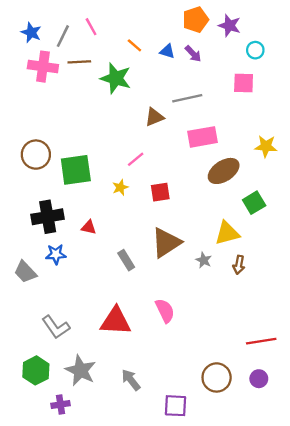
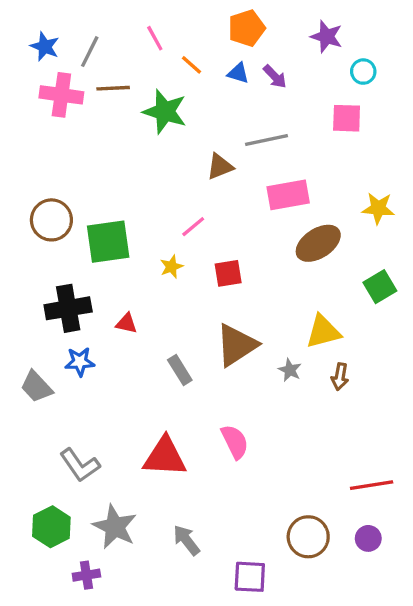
orange pentagon: (195, 20) -> (247, 28), moved
pink line: (91, 27) -> (155, 38), moved
green square: (254, 203) -> (380, 287), moved

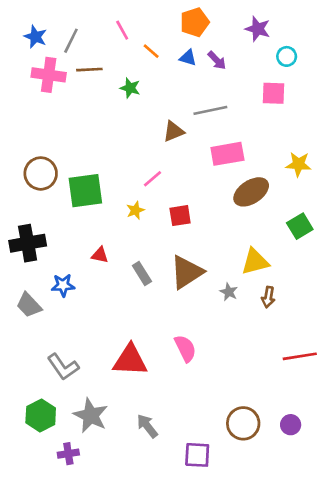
green star: (165, 112) -> (130, 88), size x0.6
black cross: (68, 308) -> (28, 243), moved
gray rectangle: (180, 370) -> (142, 273), moved
red line: (372, 485) -> (300, 356), moved

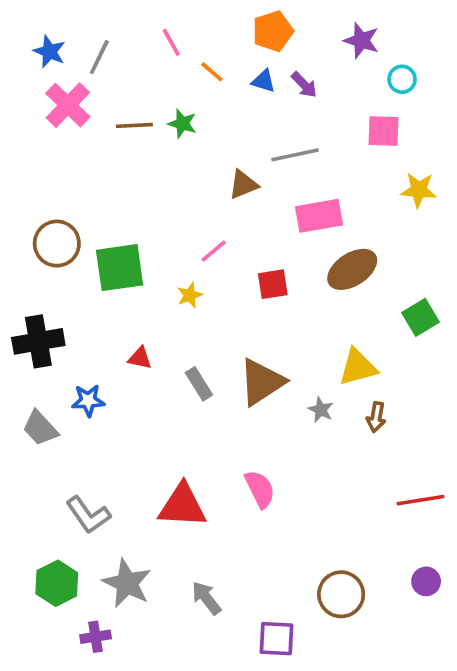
brown line: (89, 70) -> (134, 125), moved
pink cross: (49, 75) -> (68, 105), turned 36
yellow star: (298, 164) -> (419, 190), moved
red square: (180, 216) -> (273, 284), moved
purple circle: (291, 425) -> (426, 581), moved

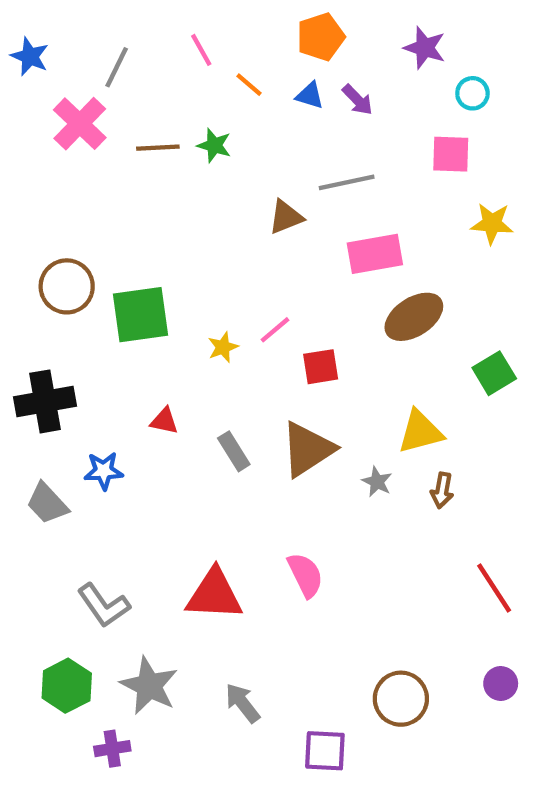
blue star: (49, 52) -> (30, 56), moved
pink line: (214, 251) -> (275, 330), moved
red square: (273, 284) -> (321, 367), moved
red line: (421, 500) -> (494, 588), turned 66

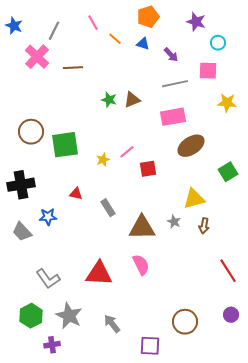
purple arrow: (357, 100) -> (171, 55), moved
green star: (214, 145) -> (109, 100), moved
gray line: (347, 182) -> (175, 84), moved
brown triangle: (308, 449) -> (142, 228), moved, turned 32

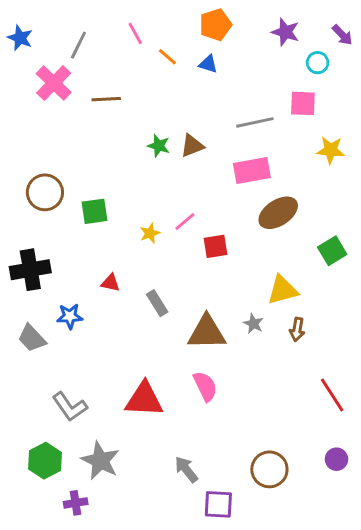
purple arrow: (171, 55) -> (342, 35), moved
green square: (65, 145) -> (94, 211), size x0.7
gray arrow: (112, 324) -> (186, 469), moved

